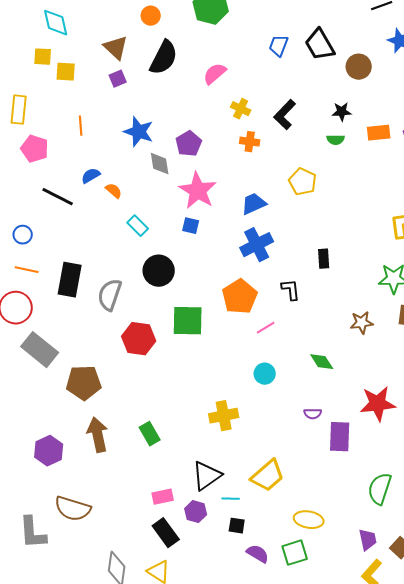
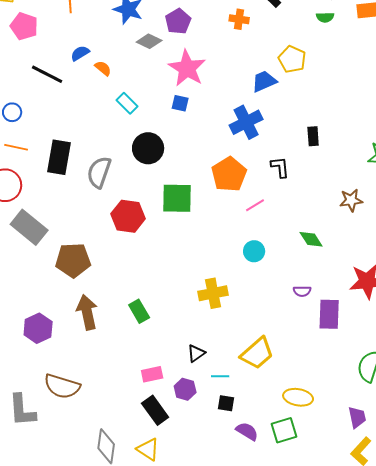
gray diamond: (160, 164) -> (149, 41), turned -55
blue trapezoid: (254, 204) -> (264, 81), moved
black triangle: (207, 476) -> (196, 353), size x0.6

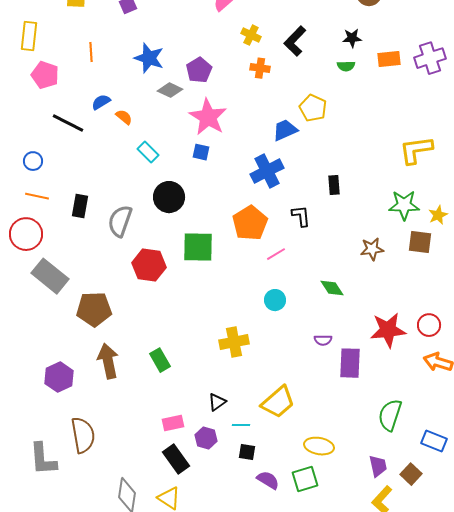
black rectangle: (59, 157) -> (80, 206), size x0.7
brown semicircle: (62, 386) -> (83, 435), turned -117

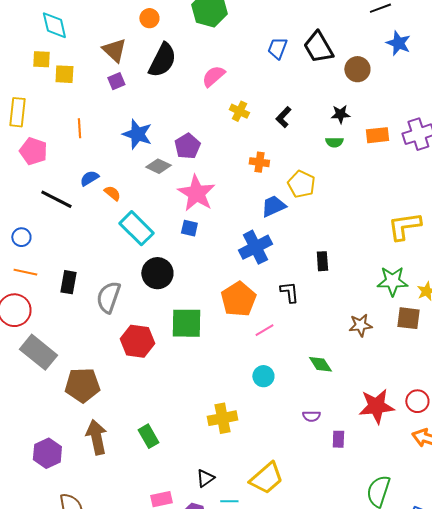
black L-shape: (295, 41) -> (283, 117), size x0.7
orange cross: (260, 68) -> (259, 162), moved
cyan rectangle: (148, 152) -> (136, 228), size x1.6
purple rectangle: (350, 363) -> (338, 439), size x0.6

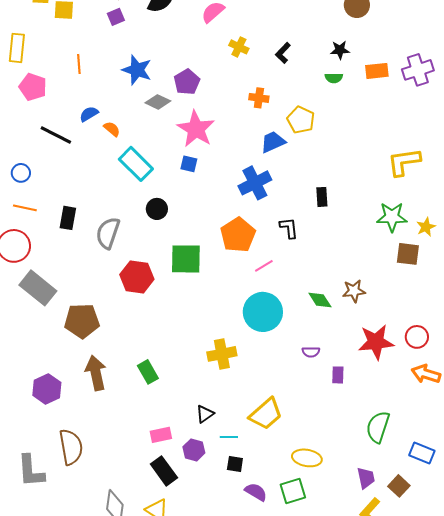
black circle: (157, 273) -> (157, 209), size x0.7
brown star: (360, 325) -> (354, 291), moved
cyan circle: (263, 376) -> (263, 312), size x1.8

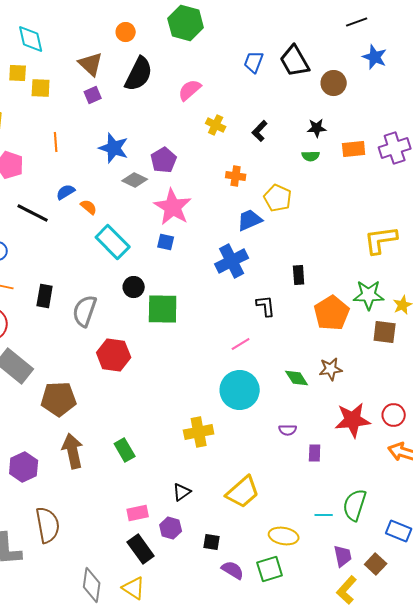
orange pentagon: (238, 235) -> (332, 313), moved
green square: (186, 259) -> (163, 309), moved
cyan line: (229, 437) -> (324, 515), moved

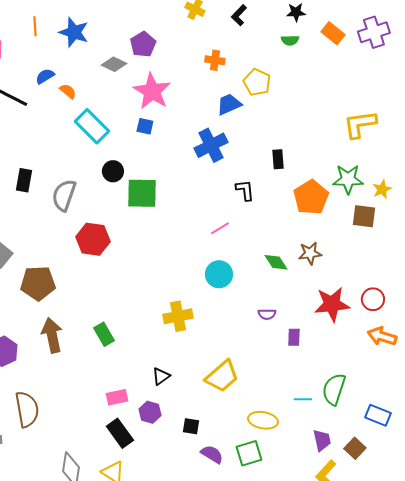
blue star: (114, 148) -> (74, 32), moved
orange rectangle: (354, 149) -> (333, 33), turned 45
cyan circle: (240, 390) -> (219, 274), size x0.7

